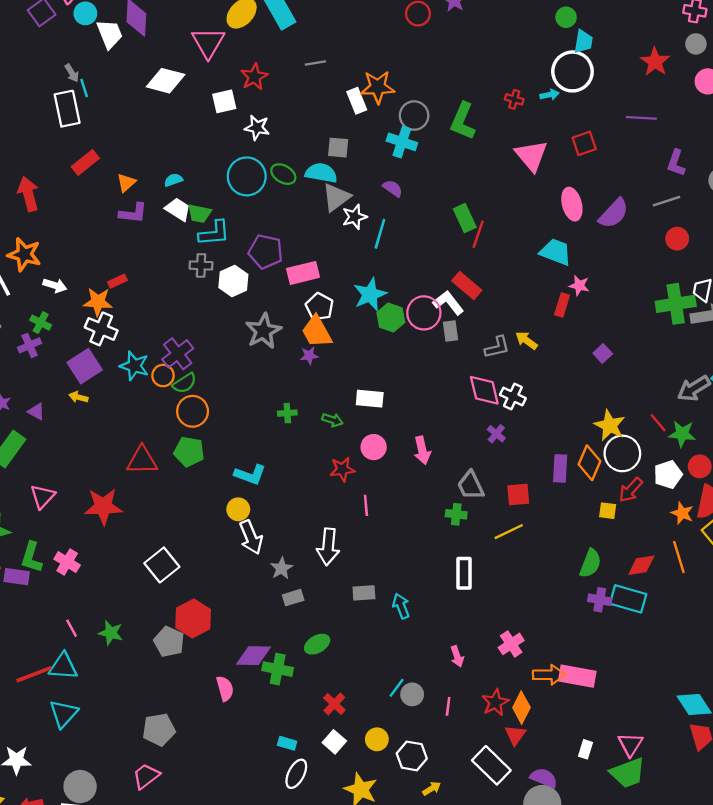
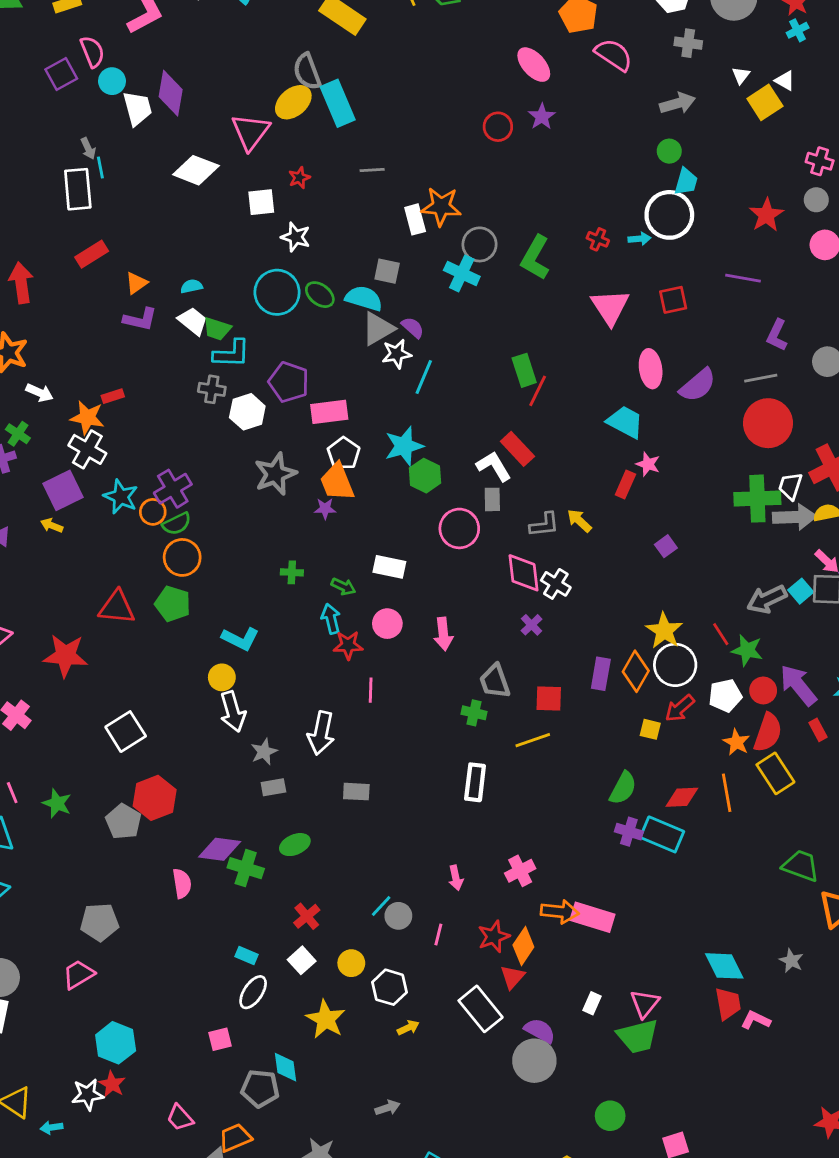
red star: (254, 77) -> (299, 178), size x0.7
purple semicircle: (393, 188) -> (413, 327), moved
red circle: (677, 239) -> (768, 423), size x1.8
pink circle: (424, 313) -> (459, 528), moved
cyan arrow: (401, 606) -> (331, 619), moved

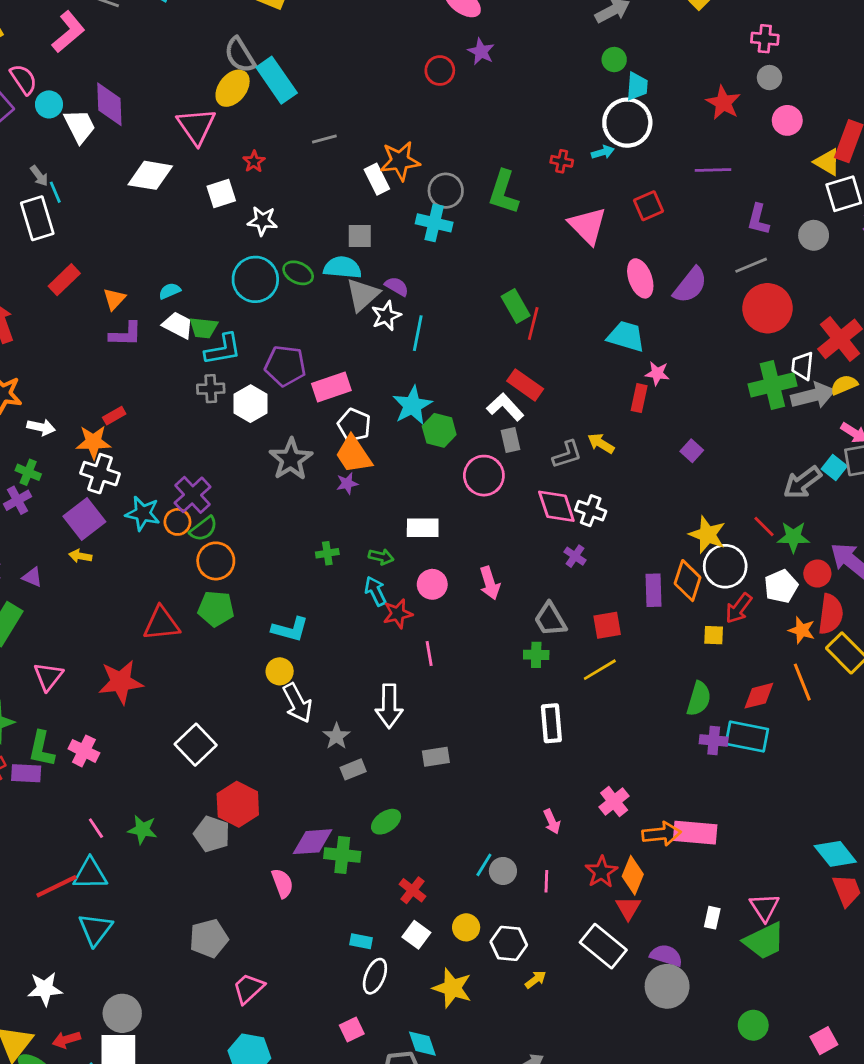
pink trapezoid: (78, 974) -> (249, 988), moved

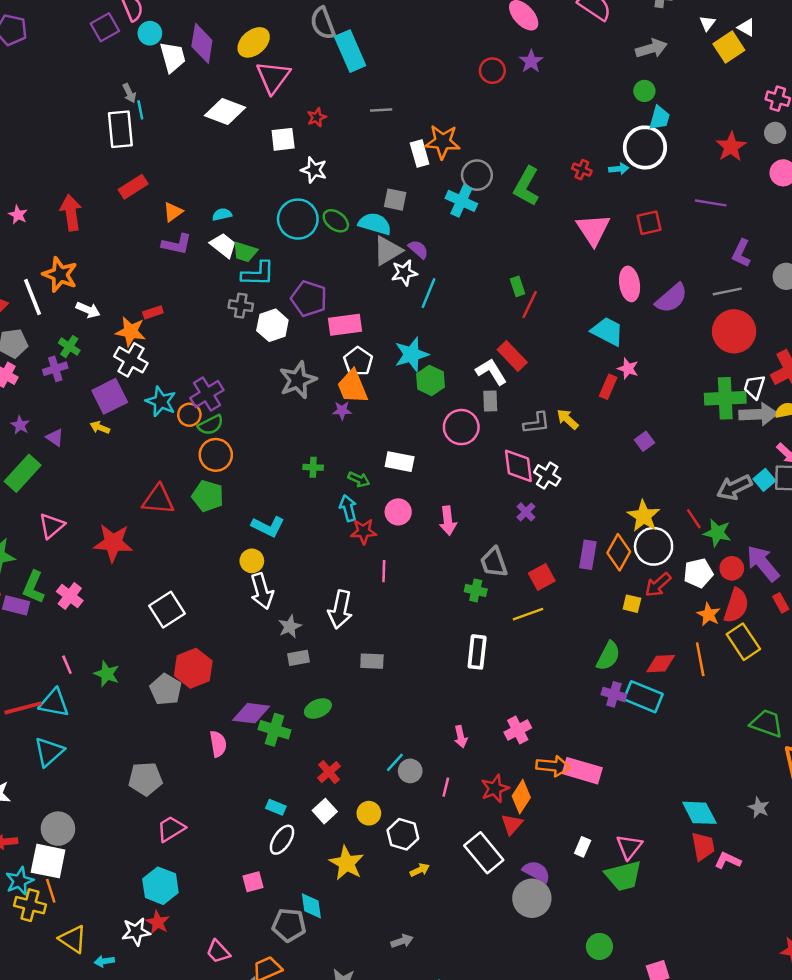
yellow ellipse: (233, 88) -> (254, 42), moved
green rectangle: (516, 306) -> (518, 286), size x0.7
red square: (607, 625) -> (542, 577), turned -30

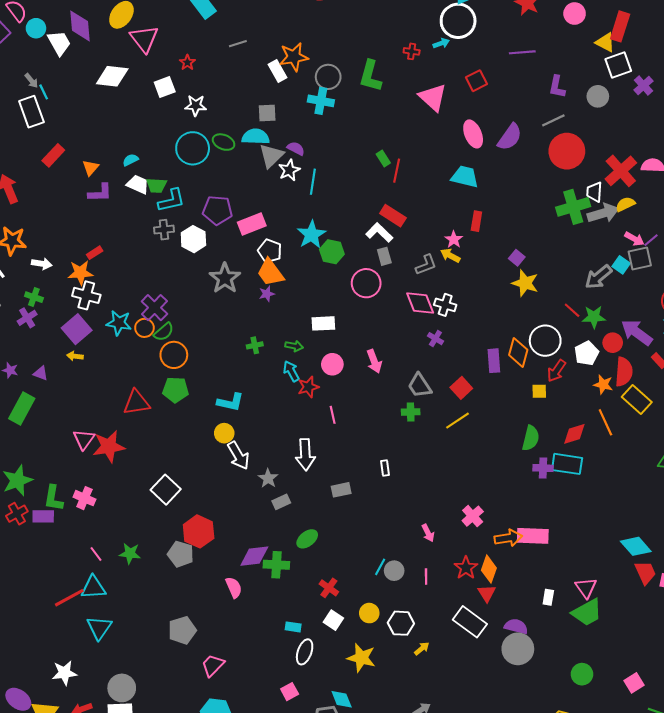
pink star: (628, 369) -> (454, 239), moved, turned 30
yellow star: (644, 516) -> (525, 283), moved
pink triangle: (52, 526) -> (84, 439), moved
white rectangle: (477, 652) -> (385, 468), moved, size x0.6

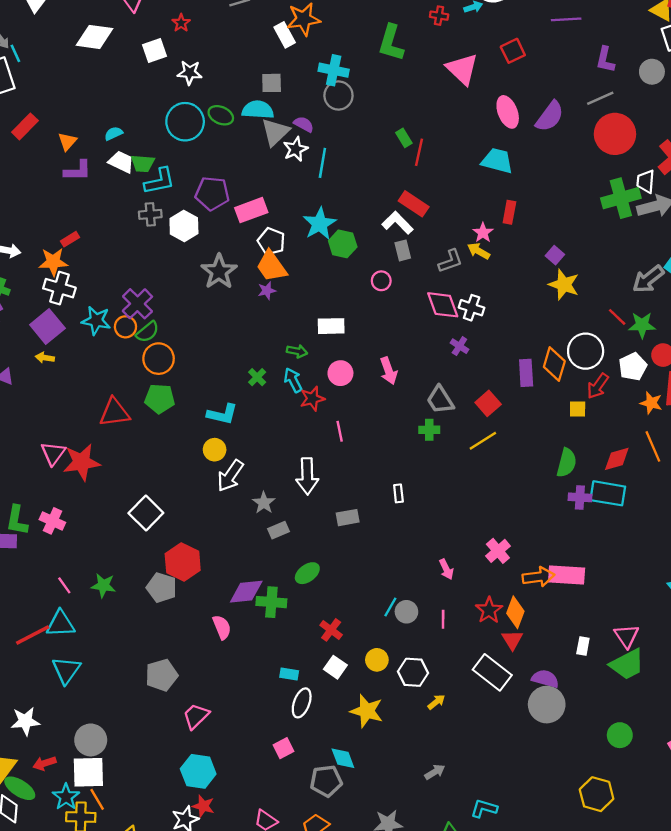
gray circle: (328, 77) -> (338, 96), moved
pink circle: (366, 283) -> (381, 281), size x0.6
green cross: (255, 345) -> (257, 377), moved, turned -35
white arrow: (238, 456) -> (230, 476), turned 64

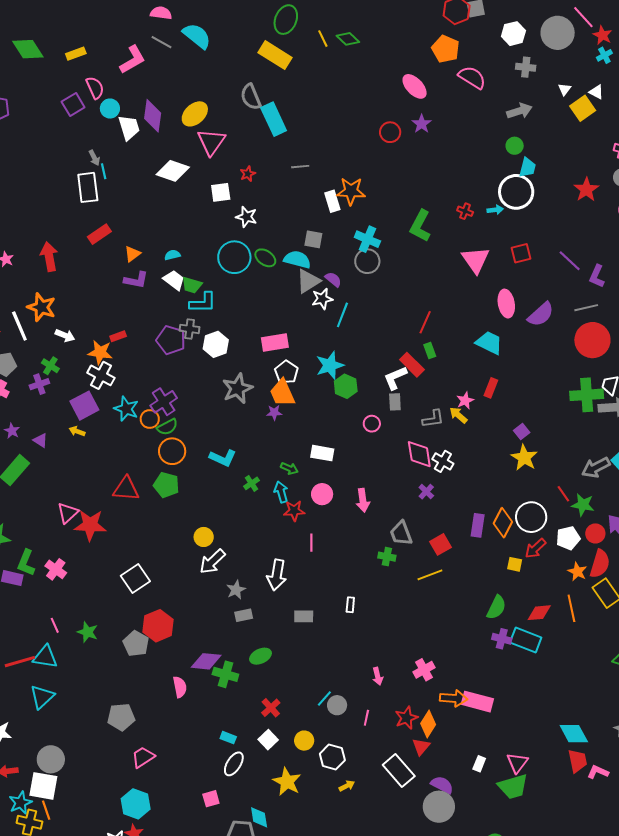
purple line: (566, 19) -> (570, 261), moved, turned 35
green rectangle: (404, 138) -> (430, 351), moved
purple pentagon: (212, 193) -> (171, 340), moved
white L-shape: (397, 223) -> (395, 378), turned -80
cyan L-shape: (222, 414) -> (223, 458), moved

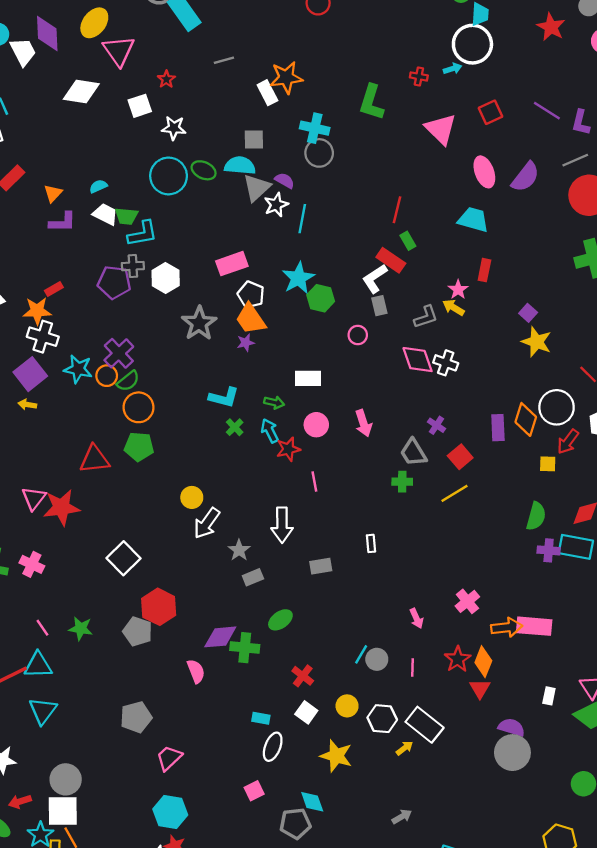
cyan L-shape: (223, 458) -> (224, 397), moved
purple cross: (426, 492) -> (436, 425), moved
white rectangle: (399, 771) -> (425, 725), moved

